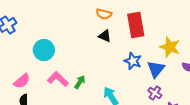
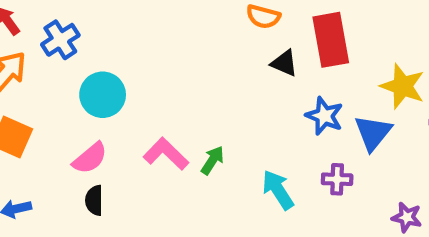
black triangle: (105, 36) -> (284, 63), moved
cyan circle: (44, 50) -> (103, 95), moved
purple cross: (155, 93) -> (337, 179), moved, turned -32

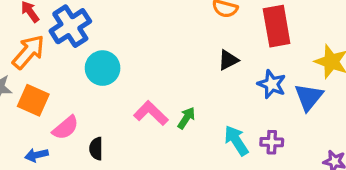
blue cross: (60, 40) -> (70, 26), size x1.4
black triangle: (284, 63) -> (228, 60), moved, turned -50
pink semicircle: (90, 158) -> (65, 128), moved
purple cross: (337, 179) -> (272, 142), moved

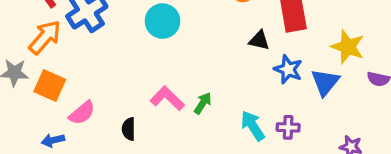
black triangle: (228, 60) -> (259, 40), moved, turned 40
cyan circle: (103, 68) -> (162, 21), moved
black semicircle: (96, 149) -> (129, 129), moved

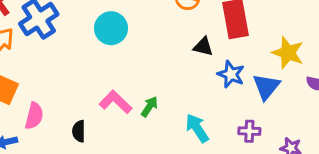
pink semicircle: (82, 113) -> (34, 116), turned -36
purple cross: (288, 127) -> (249, 131), moved

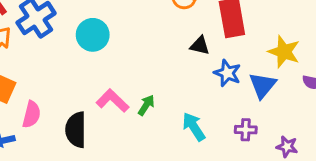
cyan circle: (111, 28) -> (93, 35), moved
black semicircle: (79, 131) -> (76, 130), size x1.6

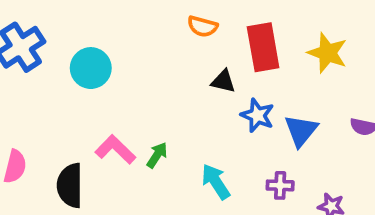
yellow star: (284, 52) -> (327, 53), moved

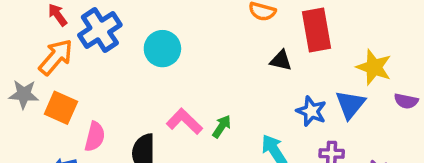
yellow star: (327, 53) -> (374, 67), moved
blue star: (257, 115) -> (311, 111), moved

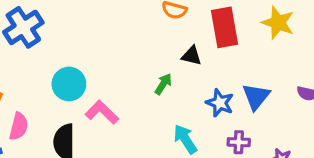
cyan circle: (162, 49) -> (69, 84), moved
yellow star: (374, 67) -> (278, 23), moved
green arrow: (222, 126) -> (163, 84), moved

